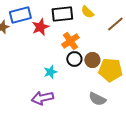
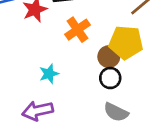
black circle: (74, 59) -> (110, 78), moved
yellow pentagon: (110, 70) -> (126, 42), moved

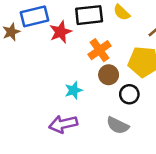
brown circle: (109, 57) -> (109, 75), moved
gray semicircle: (116, 112) -> (118, 125), moved

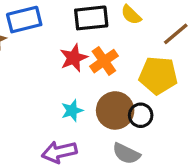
red star: (61, 32) -> (74, 58), moved
brown circle: (109, 75) -> (115, 110), moved, size x1.5

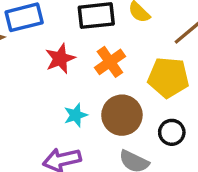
red star: (74, 58) -> (60, 58), moved
black circle: (141, 115) -> (172, 132), moved

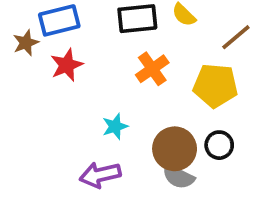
red star: (60, 58) -> (67, 65), moved
brown circle: (122, 115) -> (175, 149), moved

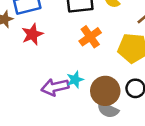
cyan star: (115, 126) -> (75, 80), moved
purple arrow: (100, 175) -> (55, 87), moved

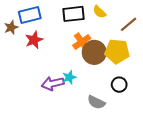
brown circle: (105, 91) -> (94, 52), moved

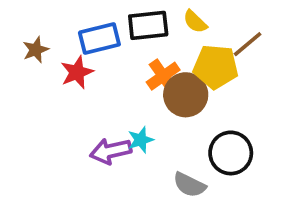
blue rectangle: (30, 15) -> (99, 39), moved
yellow pentagon: (117, 51) -> (216, 67), moved
black circle: (119, 85) -> (231, 153), size x1.5

